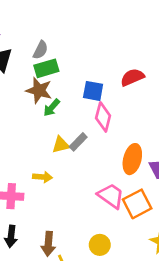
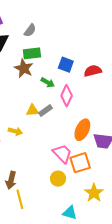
gray semicircle: (40, 50) -> (30, 30), moved
blue square: (93, 91) -> (66, 65), moved
green arrow: (52, 108) -> (48, 82), moved, turned -112
yellow circle: (100, 245) -> (58, 179), moved

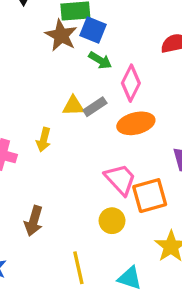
blue square: (66, 65) -> (93, 30), moved
orange ellipse: (82, 130) -> (136, 123), moved, turned 50
yellow arrow: (15, 131) -> (44, 140), turned 88
yellow line: (20, 199) -> (78, 268), moved

